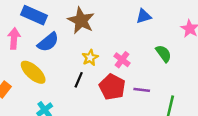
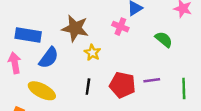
yellow star: (90, 58) -> (92, 53), moved
pink cross: (122, 60) -> (120, 27), moved

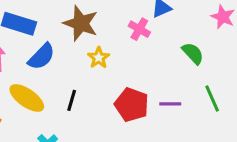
black line: (88, 87) -> (72, 100), moved
green line: (184, 88) -> (212, 98), moved, turned -30

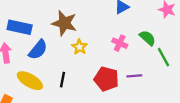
pink cross: (139, 29) -> (120, 43), moved
green line: (212, 98) -> (163, 57), moved

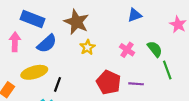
black line: (62, 80) -> (57, 84), moved
yellow ellipse: (30, 81) -> (34, 72), turned -55

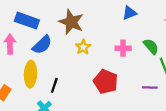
pink cross: (127, 50) -> (123, 48), turned -32
yellow ellipse: (34, 72) -> (30, 74), turned -70
purple line: (136, 84) -> (150, 87), moved

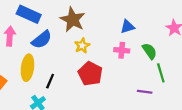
blue triangle: (129, 13) -> (127, 27), moved
red pentagon: (106, 82) -> (90, 74), moved

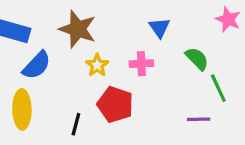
blue triangle: (127, 27) -> (159, 28), turned -40
pink cross: (122, 50) -> (141, 64), moved
black line: (50, 81) -> (76, 124), moved

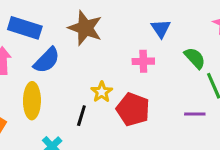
yellow star: (97, 65) -> (102, 92), moved
red pentagon: (115, 105) -> (133, 109), moved

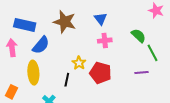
blue triangle: (161, 28) -> (100, 19), moved

